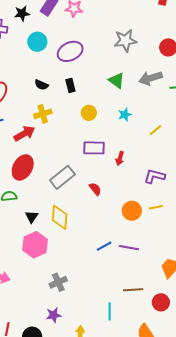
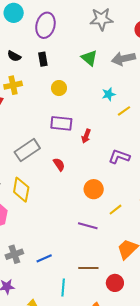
purple ellipse: (70, 51) -> (45, 25), turned -55
cyan star: (125, 115) -> (109, 94), moved
yellow line: (156, 207) -> (116, 210), moved, turned -32
blue line: (104, 246) -> (44, 258), moved

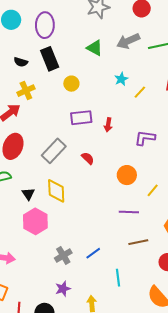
black rectangle: (43, 59) -> (50, 59), size x1.6
brown line: (88, 268) -> (138, 242), moved

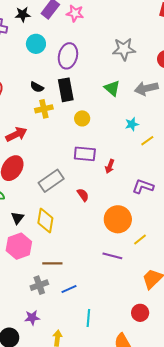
yellow cross: (26, 91) -> (44, 109), moved
orange circle: (127, 175) -> (118, 219), size x1.4
brown line: (138, 242) -> (52, 263), moved

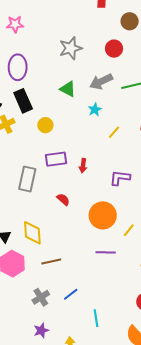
cyan star: (132, 124) -> (95, 110), moved
gray rectangle: (51, 181) -> (27, 179), moved, turned -30
brown line: (52, 263) -> (51, 262), moved

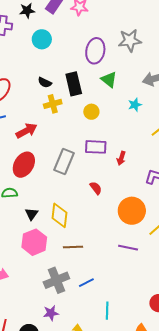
purple ellipse: (18, 67) -> (95, 51), moved
green triangle: (68, 89) -> (109, 80), moved
cyan star: (95, 110) -> (135, 105), moved
gray cross: (41, 297) -> (56, 280), size x1.4

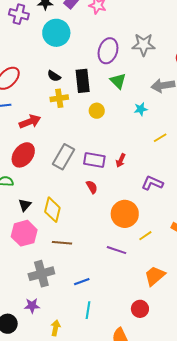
cyan circle: (42, 39) -> (56, 33), size x1.4
purple rectangle: (96, 147) -> (94, 160), moved
blue line: (86, 283) -> (82, 282), moved

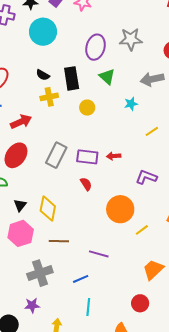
red arrow: (121, 160) -> (114, 156), turned 64
purple line: (117, 250) -> (99, 254), moved

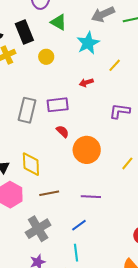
cyan star: (131, 104) -> (88, 43), size x1.6
red arrow: (114, 156) -> (86, 83), moved
orange circle: (120, 209) -> (87, 150), moved
cyan line: (88, 307) -> (76, 253), moved

